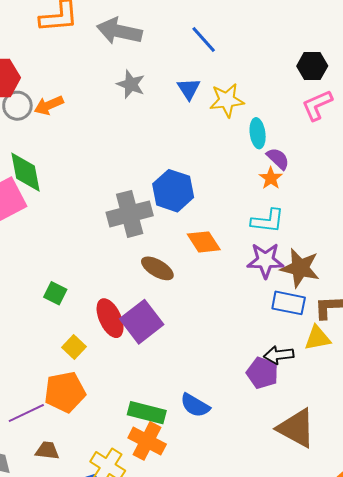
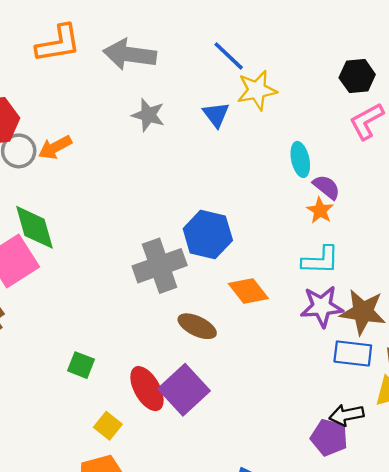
yellow star: (227, 100) -> (257, 90), moved

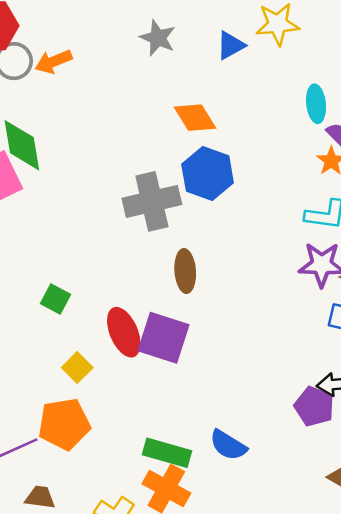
blue triangle: (216, 115) -> (231, 45), turned 32
orange diamond: (248, 291) -> (195, 118), moved
brown ellipse: (197, 326) -> (185, 271), turned 54
purple square: (184, 390) -> (163, 338), turned -36

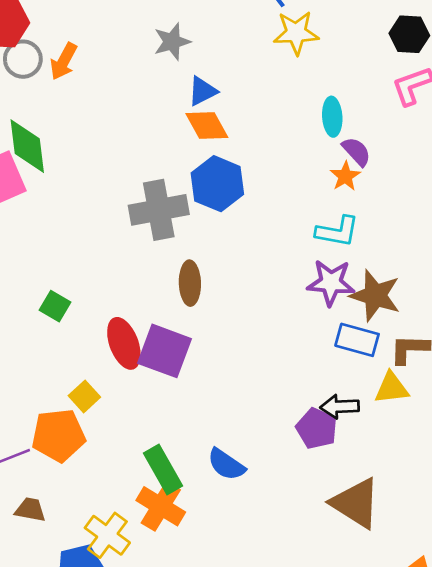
gray star: (158, 38) -> (172, 42), turned 30
blue triangle: (231, 45) -> (202, 91), moved
orange arrow: (53, 62) -> (64, 61), turned -42
yellow square: (77, 368) -> (84, 396), moved
green rectangle: (167, 453) -> (163, 469), turned 42

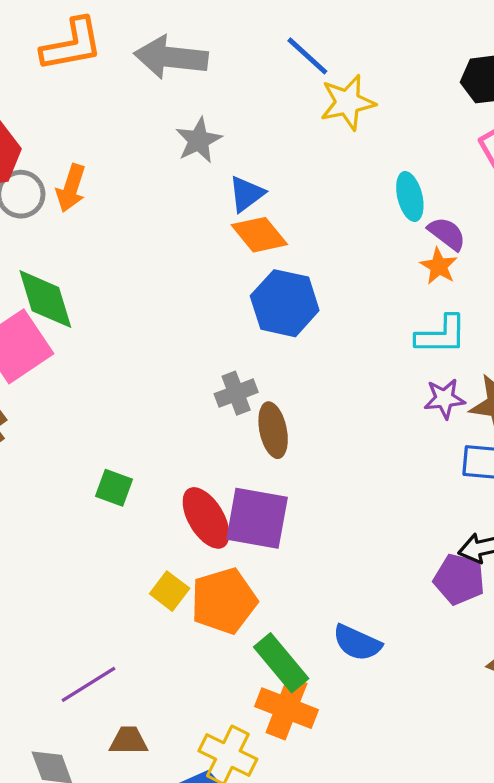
gray cross: (159, 210) -> (236, 393), moved, size x0.6
purple star: (331, 283) -> (444, 399), size x0.7
orange pentagon: (58, 435) -> (224, 601), moved

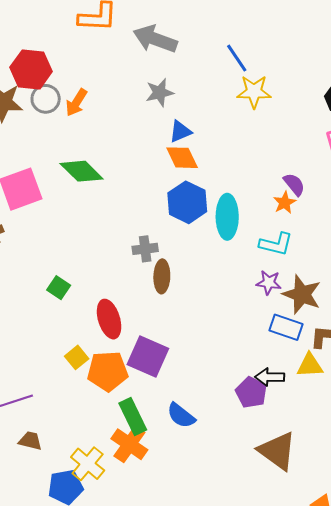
cyan ellipse: (410, 197) -> (227, 217), moved, size x1.5
green diamond: (45, 299) -> (82, 171), moved, turned -42
purple square: (257, 518) -> (148, 357), moved

